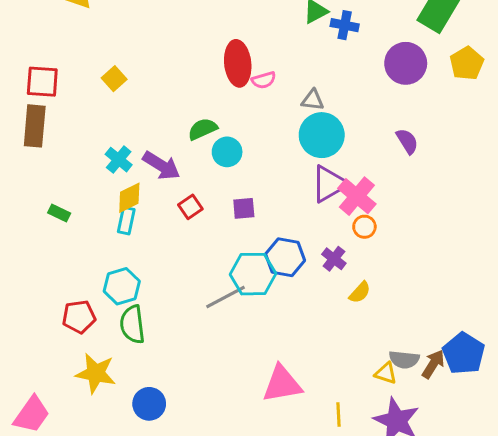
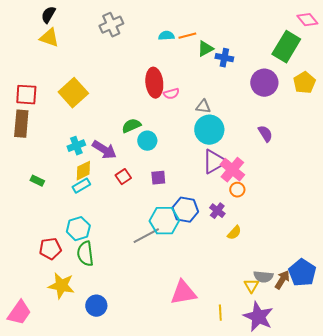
yellow square: (114, 79) -> (73, 93), size x1.8
cyan cross: (119, 160) -> (76, 146), turned 30
cyan rectangle: (126, 221) -> (81, 186), turned 48
yellow triangle: (386, 373) -> (251, 286), turned 42

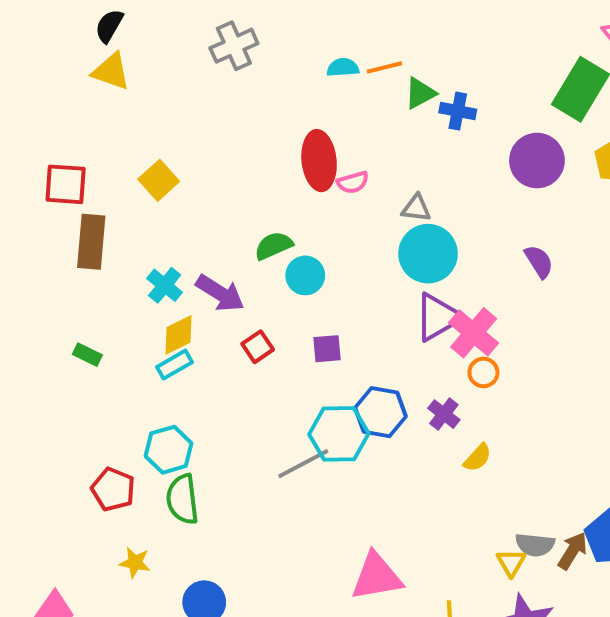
yellow square: (73, 93) -> (159, 180), size x0.7
brown rectangle: (21, 124) -> (91, 242), moved
cyan cross: (76, 146) -> (165, 285), turned -30
red pentagon: (50, 249) -> (113, 489), turned 30
yellow star: (61, 286) -> (135, 563), size x0.6

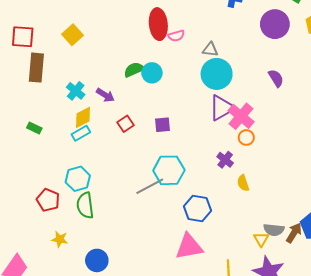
cyan circle: (305, 275) -> (152, 73), moved
purple arrow: (220, 293) -> (105, 95), size x0.7
blue hexagon: (380, 412) -> (198, 209), moved
yellow semicircle: (478, 458) -> (243, 183), turned 119

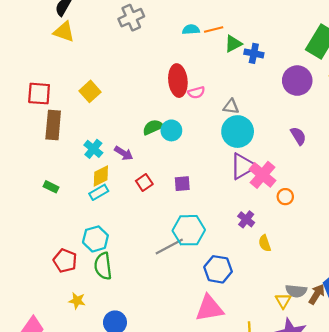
orange circle: (246, 138) -> (285, 197), moved

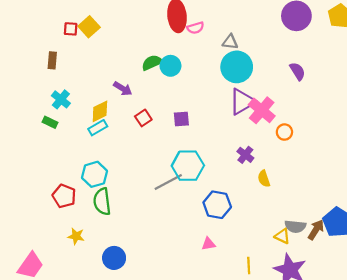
red square: (39, 94) -> (71, 29), moved, size x0.6
brown rectangle: (53, 125) -> (52, 60), size x0.6
cyan cross: (93, 149) -> (61, 99), moved
yellow triangle: (283, 301) -> (282, 236), turned -35
pink triangle: (209, 308) -> (208, 244), size x0.5

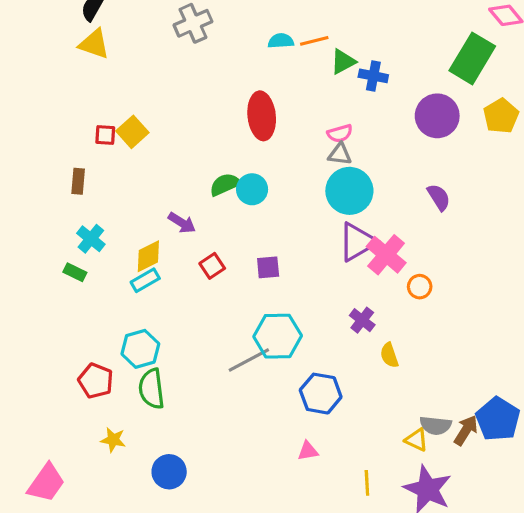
pink semicircle: (195, 28) -> (340, 133), moved

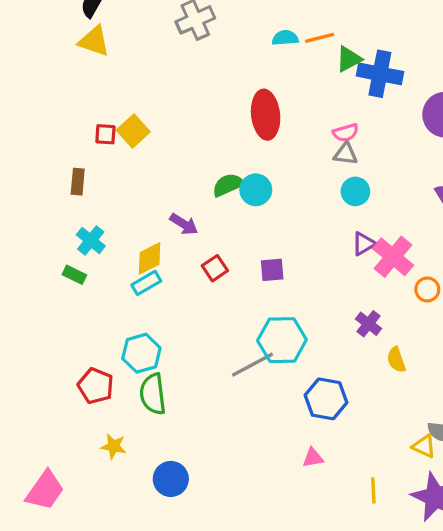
blue cross: (373, 76) -> (380, 74), size x1.5
cyan circle: (349, 191) -> (355, 191), size x0.6
purple triangle: (357, 242) -> (364, 244), size x0.6

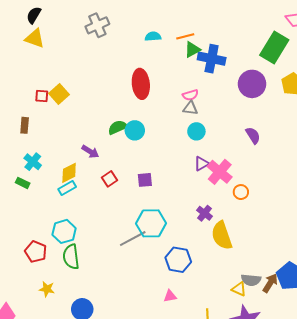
orange line: (319, 38) -> (185, 36), moved
yellow semicircle: (396, 360) -> (222, 235), size x1.8

